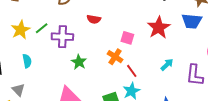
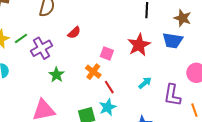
red semicircle: (94, 19) -> (74, 33), turned -56
purple cross: (62, 37) -> (41, 48), turned -35

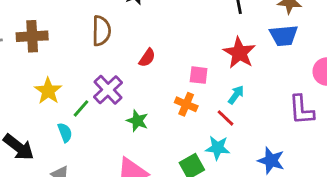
green line: (21, 38) -> (81, 108), moved
cyan arrow: (145, 83) -> (236, 95), moved
red line: (109, 87) -> (226, 118), moved
cyan star: (108, 107) -> (218, 148), turned -30

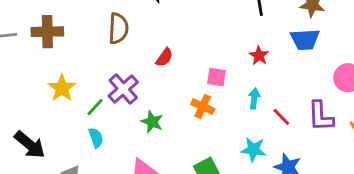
red star: (239, 53) -> (259, 56), size x0.6
cyan arrow: (236, 95) -> (254, 98), turned -30
red line: (226, 118) -> (281, 117), moved
cyan semicircle: (65, 132) -> (96, 138), moved
cyan star: (218, 148) -> (253, 150), moved

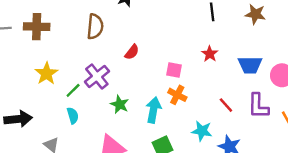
blue trapezoid: (305, 39) -> (250, 65), moved
cyan arrow: (254, 98) -> (153, 110), moved, size x1.5
orange cross: (203, 107) -> (177, 95), moved
black arrow: (30, 145) -> (18, 119), turned -48

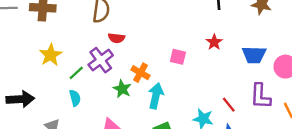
red semicircle: (132, 52) -> (116, 38), moved, turned 56
orange cross: (177, 95) -> (141, 73), moved
red line: (226, 105) -> (229, 105), moved

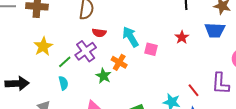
blue trapezoid: (254, 55) -> (215, 30), moved
cyan arrow: (156, 96) -> (130, 37), moved, turned -45

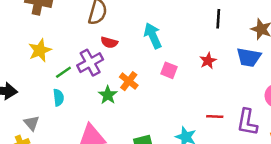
cyan arrow: (130, 37) -> (153, 36), moved
red line: (193, 90) -> (215, 117), moved, turned -56

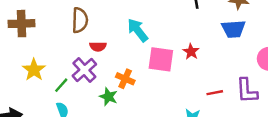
red star: (208, 61) -> (191, 52), moved
pink square: (169, 70) -> (161, 59), size x1.6

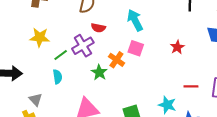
pink square: (161, 59) -> (136, 48), moved, size x0.7
yellow star: (34, 70) -> (40, 37), turned 30

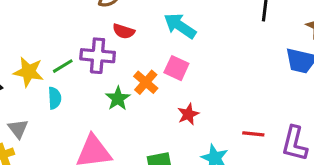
cyan arrow: (135, 20) -> (180, 26), turned -35
yellow star: (40, 37) -> (29, 72), moved
purple cross: (83, 46) -> (98, 56), turned 30
red star: (177, 47) -> (188, 114), moved

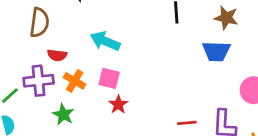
orange cross: (146, 82) -> (75, 81), moved
red star: (188, 114) -> (118, 104), moved

